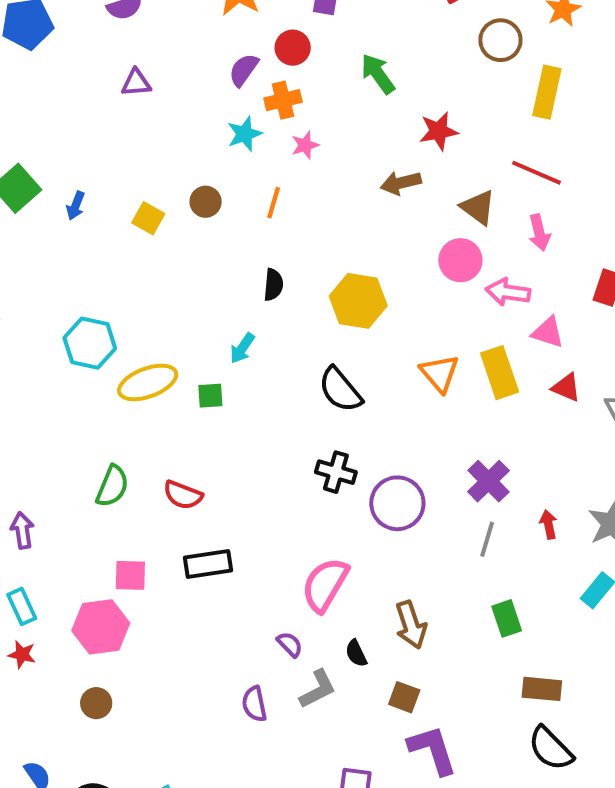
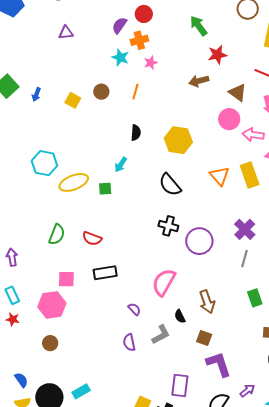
green arrow: (378, 74) -> (199, 26), moved
cyan star: (245, 134) -> (120, 57), turned -30
purple semicircle: (290, 644) -> (134, 309), moved

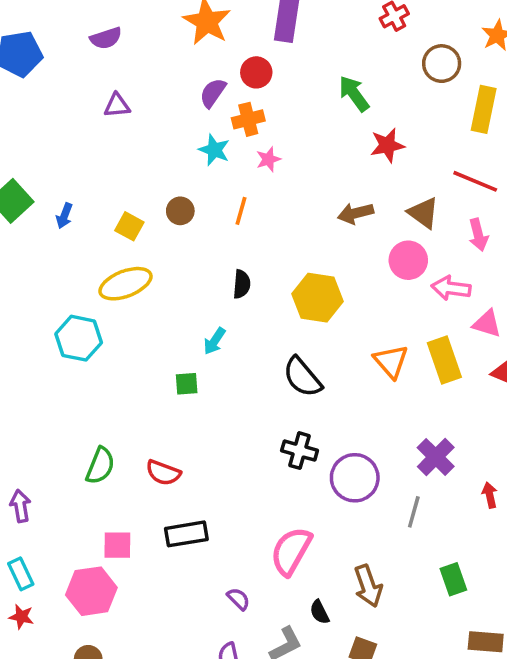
brown arrow: (199, 81) -> (356, 213), moved
yellow ellipse: (74, 182) -> (126, 284), moved
gray line: (244, 258) -> (414, 512), moved

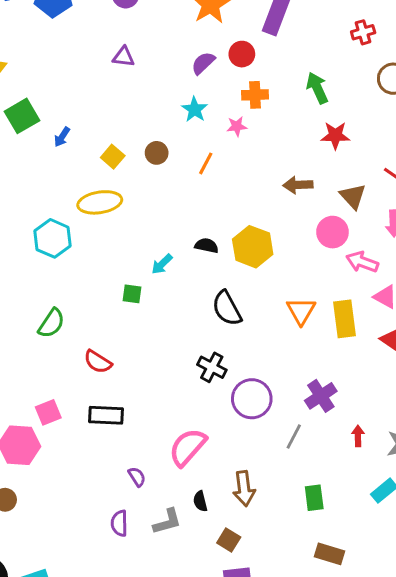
orange cross: (248, 119) -> (255, 95), moved
black semicircle: (242, 284) -> (207, 246), moved, turned -95
green semicircle: (100, 466) -> (51, 323), moved
pink square: (117, 545) -> (48, 412), turned -35

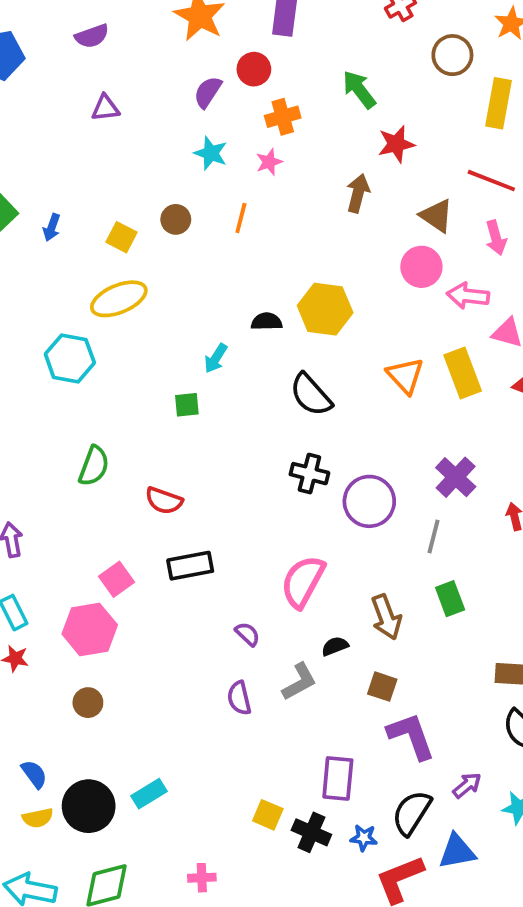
brown arrow: (298, 185) -> (358, 193), moved, turned 120
green rectangle: (314, 498) -> (450, 599), moved
black semicircle: (200, 501) -> (335, 646), turned 96

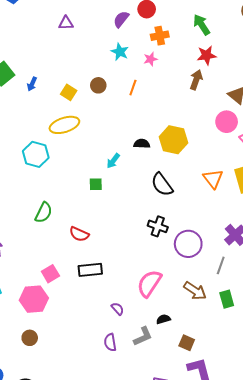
red star: (396, 144) -> (207, 55), moved
brown arrow: (386, 617) -> (195, 291), moved, turned -40

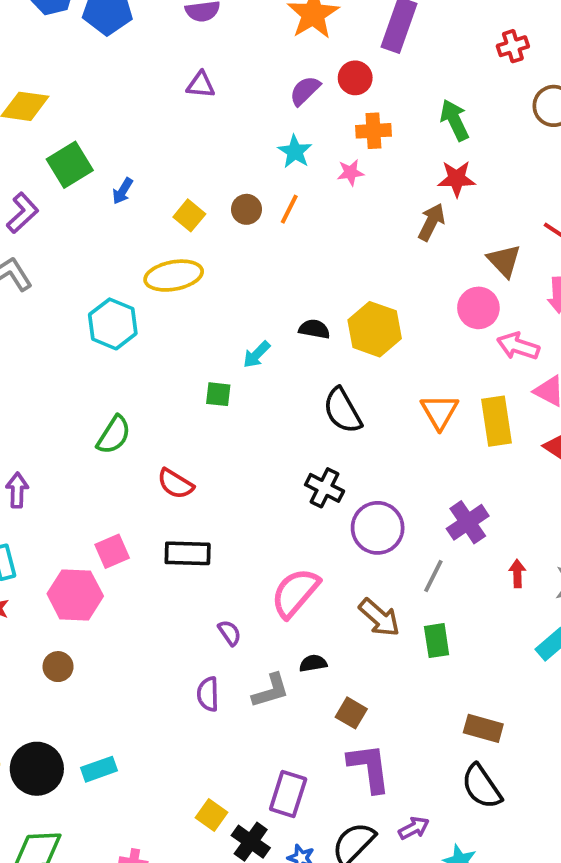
orange line: (133, 88) -> (289, 209), moved

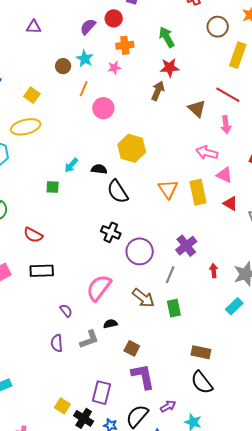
brown circle: (246, 209) -> (63, 66), moved
pink circle: (478, 308) -> (103, 108), moved
black semicircle: (314, 329) -> (99, 169), moved

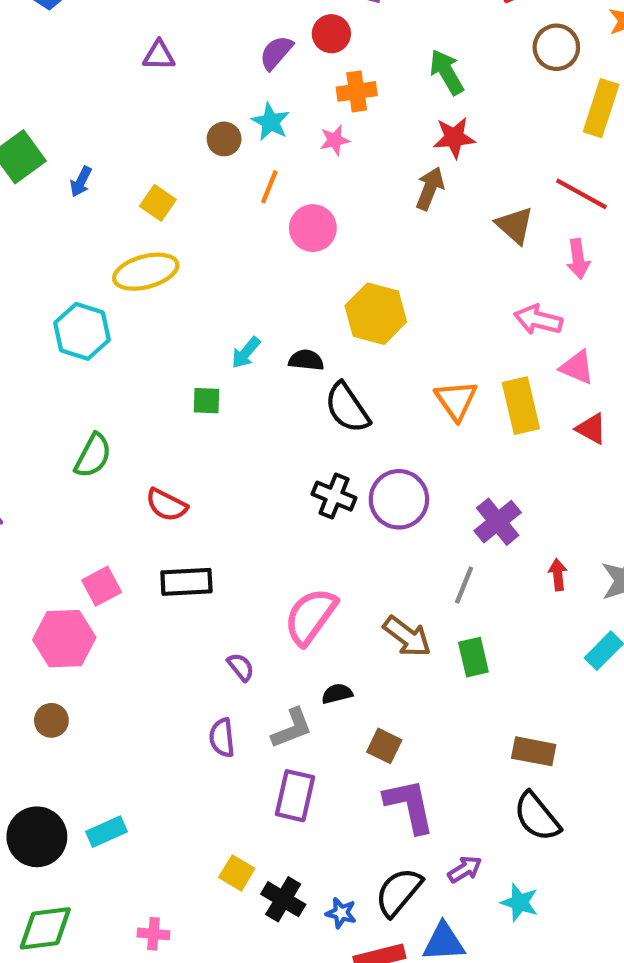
purple circle: (140, 251) -> (399, 499), moved
purple rectangle: (102, 393) -> (295, 796), moved

